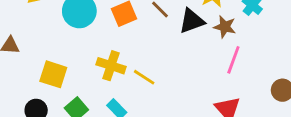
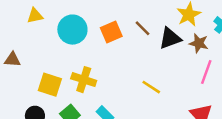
yellow cross: (111, 66) -> (84, 80), moved
yellow line: (144, 77) -> (151, 87), moved

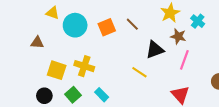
yellow triangle: (35, 16) -> (53, 13), moved, turned 32
black triangle: (170, 38) -> (155, 50), moved
brown triangle: (12, 60) -> (37, 43), moved

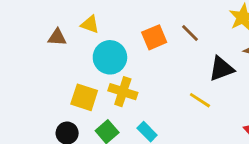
yellow triangle: (53, 13) -> (90, 24), moved
cyan circle: (75, 25) -> (110, 57), moved
brown triangle: (37, 43) -> (57, 37), moved

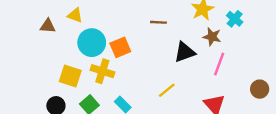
brown line: (190, 33) -> (158, 22), turned -42
orange square: (154, 37) -> (120, 47), moved
yellow line: (200, 100) -> (167, 90), moved, turned -72

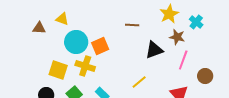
brown circle: (260, 89) -> (205, 76), moved

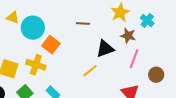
cyan circle: (76, 42) -> (33, 28), moved
orange square: (100, 46) -> (51, 45), turned -30
yellow line: (139, 82) -> (90, 71), moved

